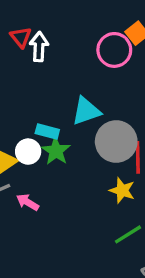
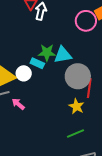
green star: (56, 151) -> (47, 53), moved, turned 30

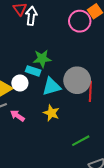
cyan triangle: (63, 55) -> (51, 87), moved
yellow star: (76, 106) -> (51, 113), moved

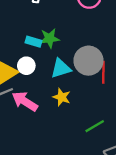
cyan rectangle: (33, 71) -> (33, 42), moved
pink arrow: (17, 116) -> (25, 101), size x1.6

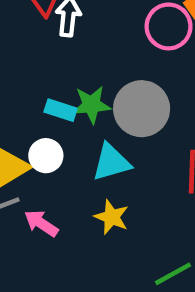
gray circle: (88, 61) -> (142, 109), moved
pink arrow: (25, 101) -> (41, 223), size x0.7

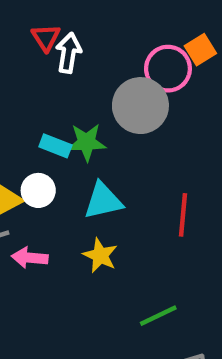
gray circle: (142, 109) -> (140, 106), moved
pink arrow: (41, 223) -> (30, 258), turned -32

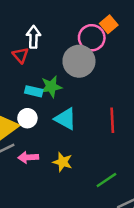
red triangle: (46, 38) -> (20, 55), moved
cyan triangle: (103, 201) -> (65, 119), turned 50
yellow star: (100, 255) -> (63, 162), moved

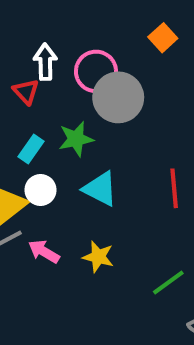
pink circle: (92, 38) -> (96, 71), moved
cyan rectangle: (34, 91) -> (31, 149), moved, turned -66
pink arrow: (28, 157) -> (44, 252), turned 36

